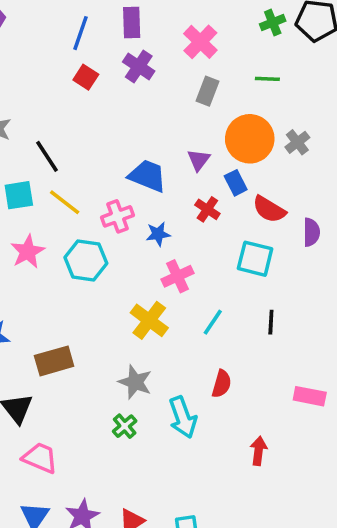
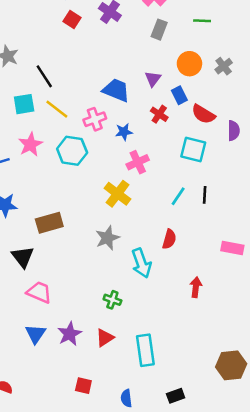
orange circle: (250, 139) -> (189, 64), size x0.7
cyan line: (213, 322) -> (178, 196), moved
gray star: (135, 382) -> (107, 238), turned 30
green cross: (125, 426) -> (112, 300), moved, turned -30

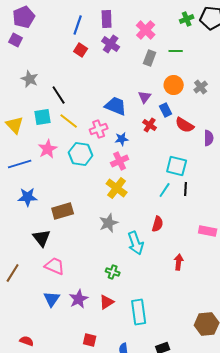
green line: (202, 21) -> (176, 51), moved
cyan square: (193, 150) -> (177, 166), moved
pink cross: (138, 162) -> (120, 161), moved

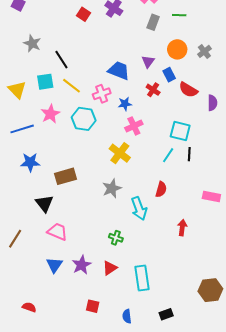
pink cross: (120, 161) -> (134, 126), moved

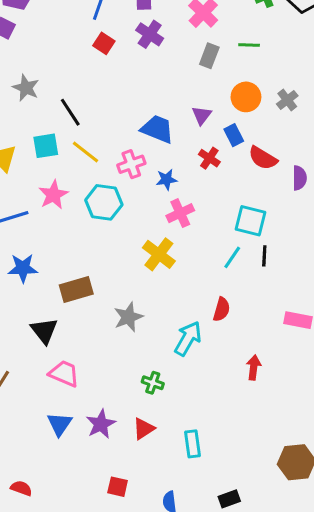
gray star: (112, 188) -> (128, 317), moved
cyan arrow: (139, 209) -> (188, 338), turned -130
cyan rectangle: (142, 278) -> (192, 444), size x0.7

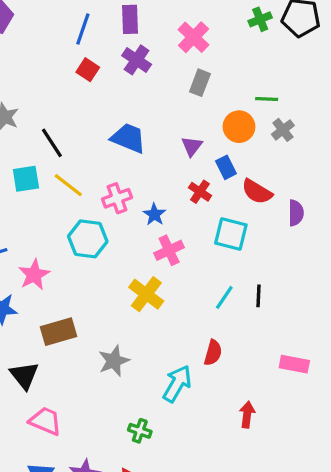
green line: (249, 45) -> (267, 99), moved
blue trapezoid: (157, 129) -> (128, 138), moved
blue star: (167, 179) -> (154, 214), turned -30
pink star: (53, 195) -> (34, 275), moved
cyan square: (251, 221) -> (231, 234), moved

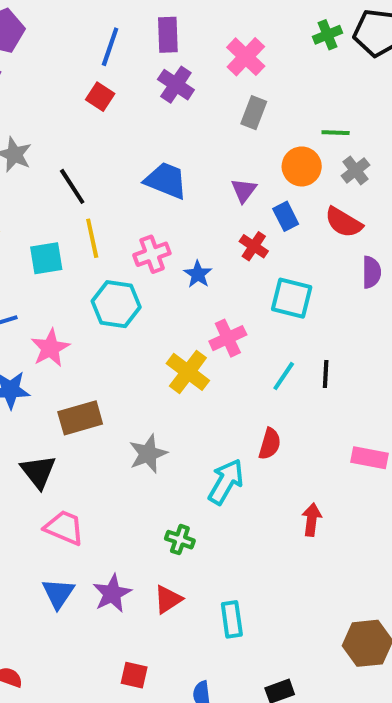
red square: (88, 70) -> (100, 97), moved
cyan square: (26, 179) -> (46, 258), moved
yellow line: (68, 185) -> (92, 238), turned 40
red semicircle: (257, 192) -> (344, 222), moved
pink cross: (169, 250) -> (228, 338), moved

